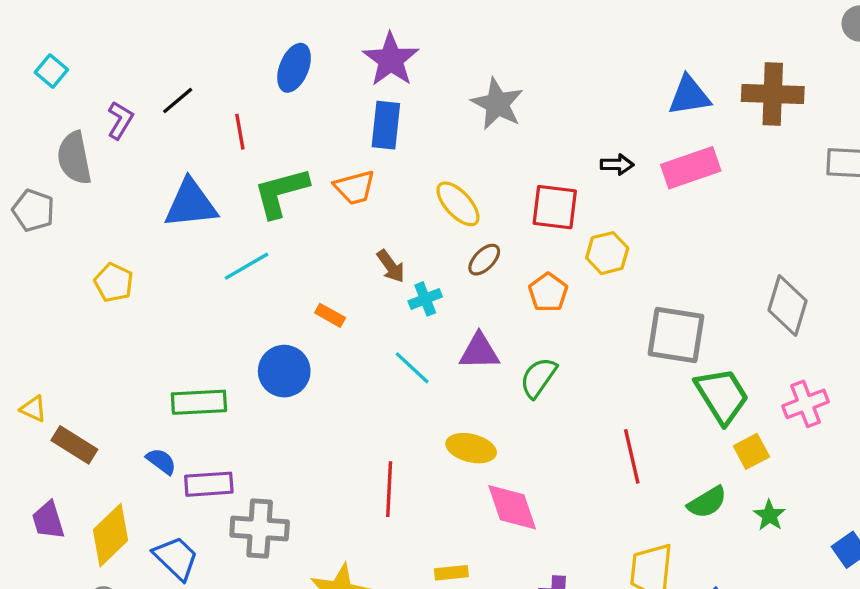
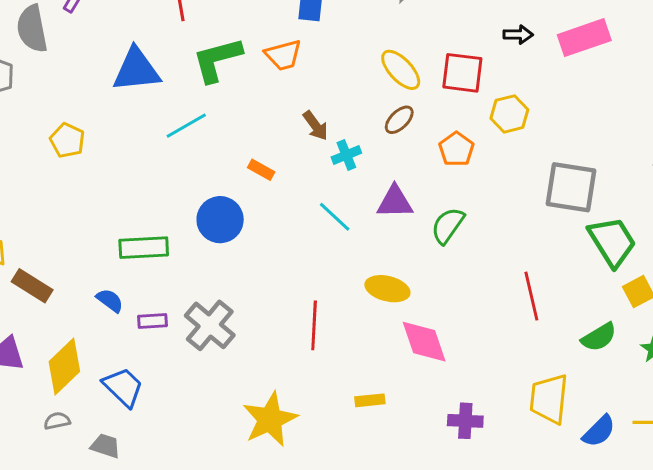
yellow ellipse: (458, 204) -> (401, 70), moved
purple rectangle: (209, 484) -> (152, 321), size x0.7
gray cross: (260, 528) -> (210, 325), moved, turned 36

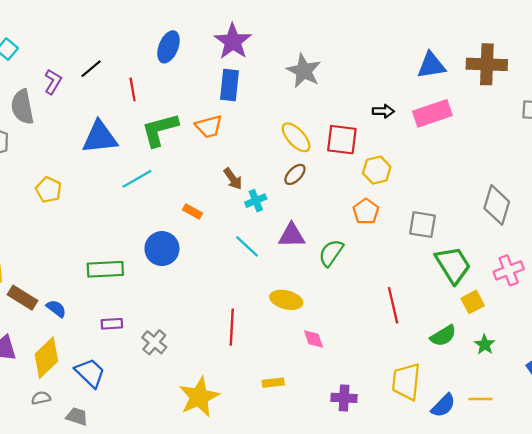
orange pentagon: (456, 149) -> (366, 211), moved
gray square: (571, 187) -> (423, 225), size x0.7
blue semicircle: (110, 300) -> (56, 309), moved
gray cross: (210, 325) -> (154, 342), moved, size x0.7
pink diamond: (424, 342) -> (314, 339), size x0.6

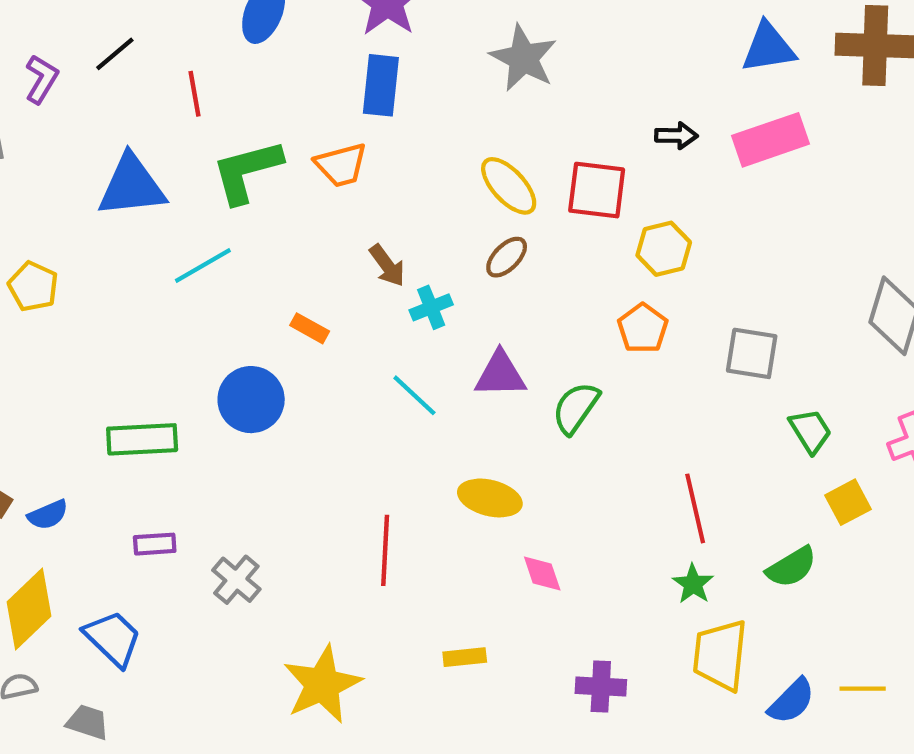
green trapezoid: (453, 265) -> (810, 431), size x0.6
blue semicircle: (56, 309) -> (48, 515), turned 120
green star: (485, 344) -> (693, 584), moved

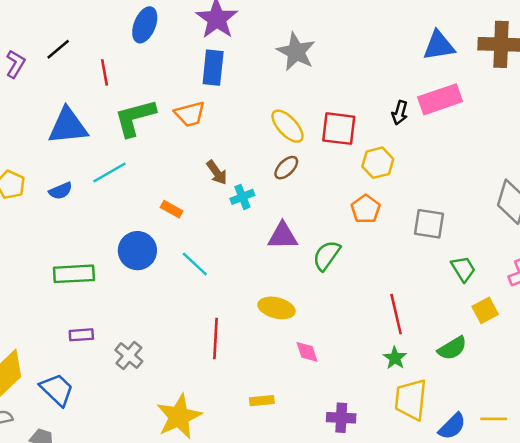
black arrow: (676, 136) -> (400, 113), moved, turned 105
cyan line: (414, 395) -> (195, 264), moved
blue semicircle: (48, 515) -> (61, 191), moved

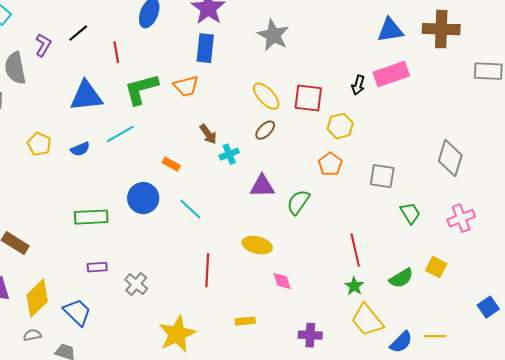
yellow square: (485, 310) -> (436, 267), moved, turned -35
yellow trapezoid: (411, 399) -> (367, 320), turned -45

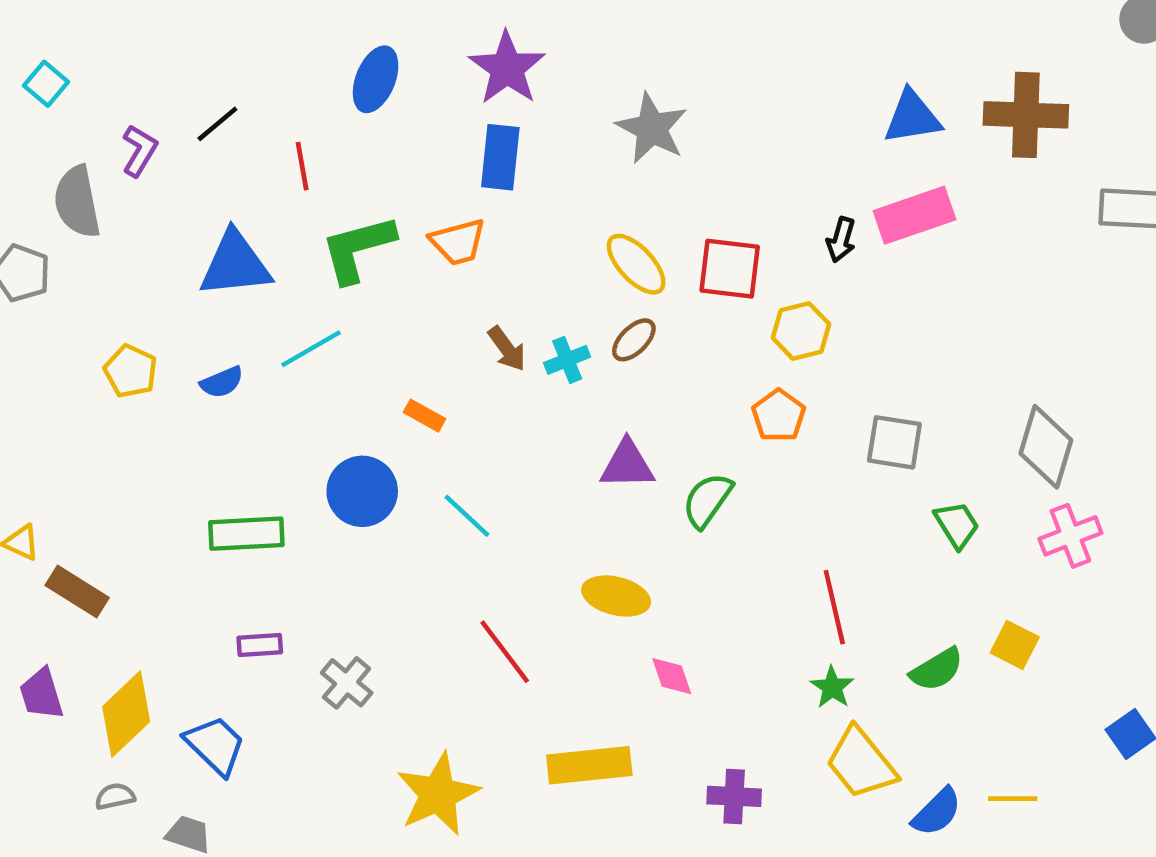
cyan cross: (229, 154) -> (567, 360), moved
gray diamond: (450, 158) -> (1046, 447), moved
red line: (207, 270) -> (505, 652), turned -40
yellow rectangle: (245, 321) -> (589, 765), size x1.8

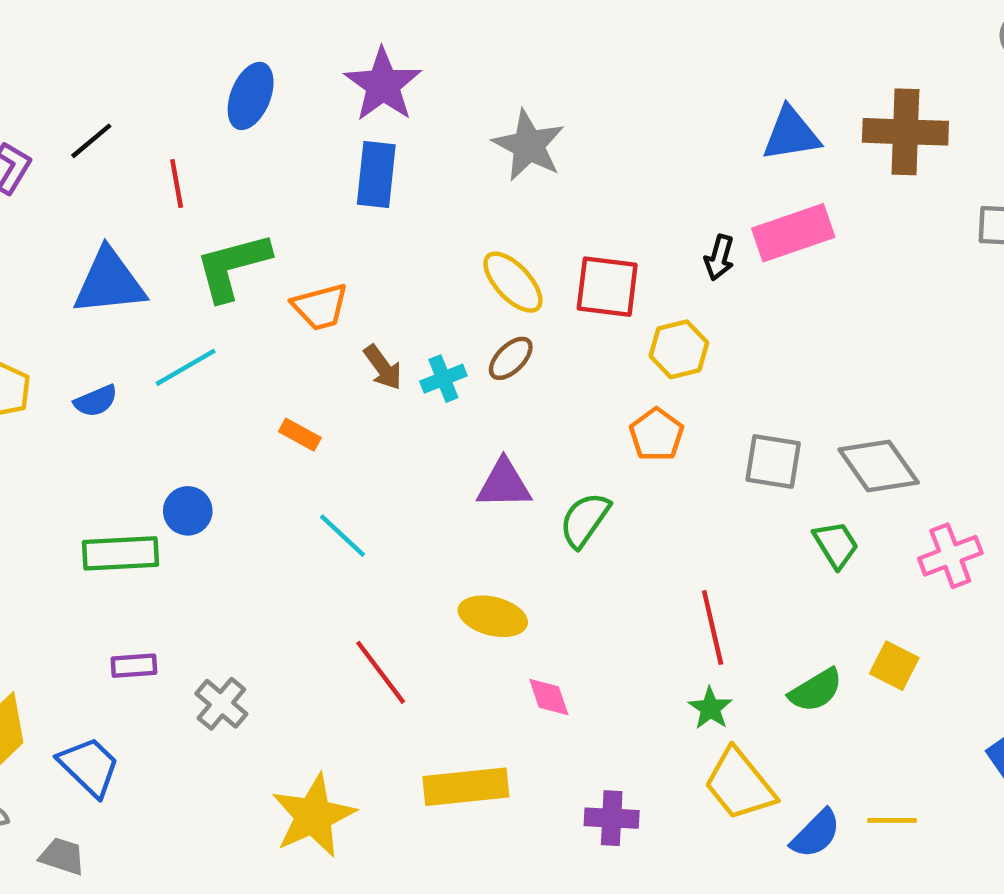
orange trapezoid: (458, 242) -> (320, 307), moved
gray diamond: (1046, 447) -> (879, 466), moved, turned -52
blue circle: (362, 491) -> (188, 511), moved, size x0.7

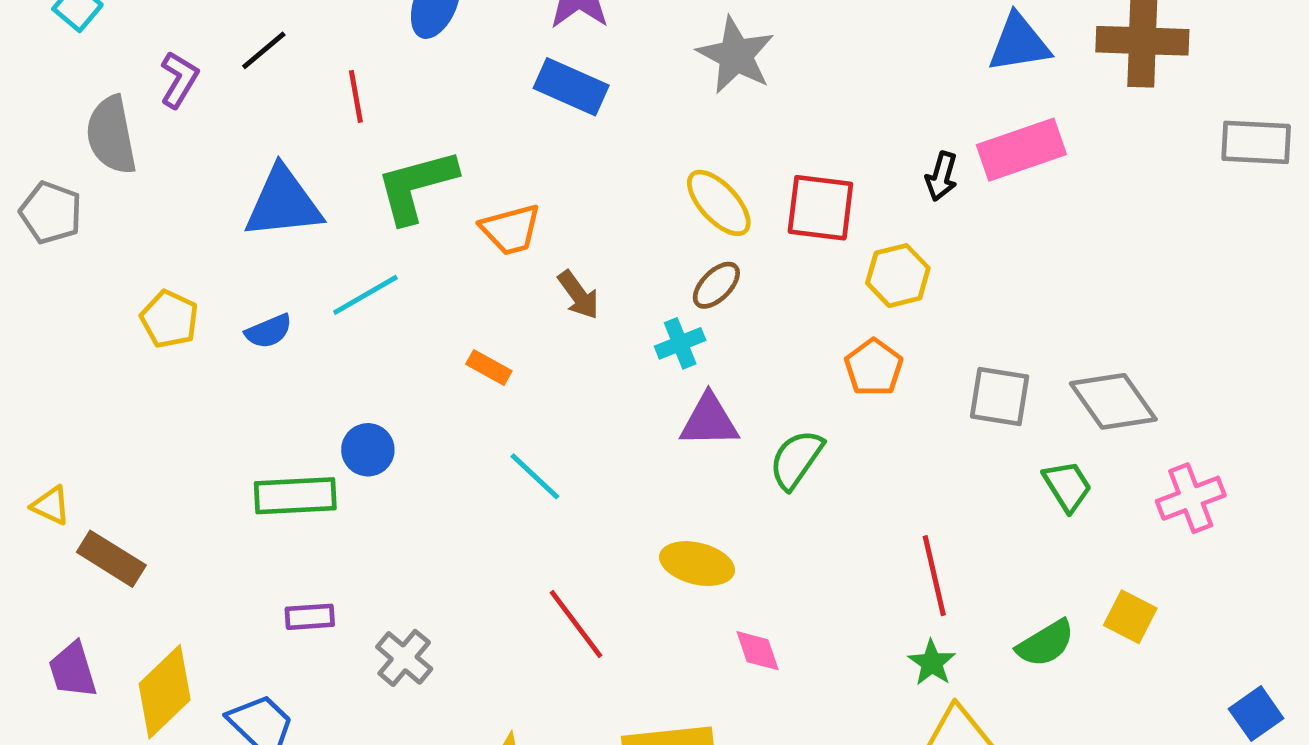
blue rectangle: (376, 174) -> (571, 87), turned -72
cyan cross: (443, 379) -> (680, 343), moved

